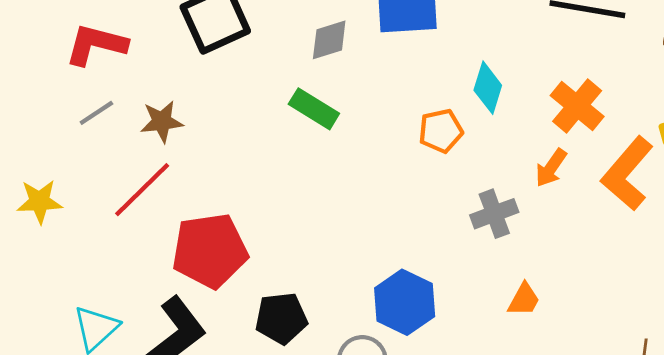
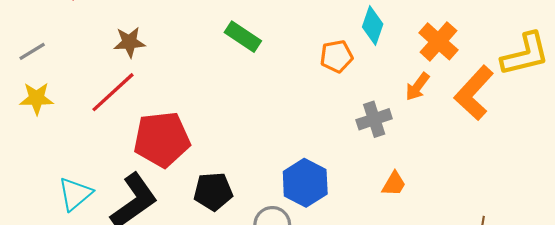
gray line: (96, 113) -> (32, 51), moved

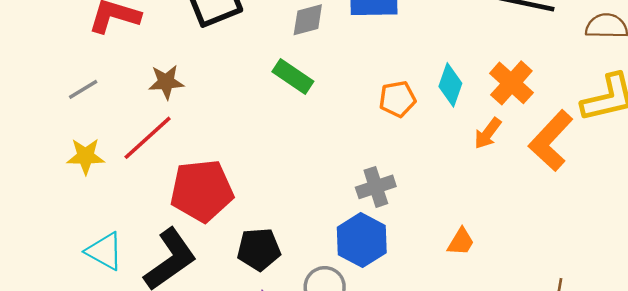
cyan diamond: (373, 25) -> (450, 85), moved
gray line: (32, 51) -> (83, 89), moved
yellow star: (37, 98) -> (86, 156), moved
gray cross: (374, 119) -> (376, 187), moved
cyan triangle: (75, 194) -> (105, 251), turned -51

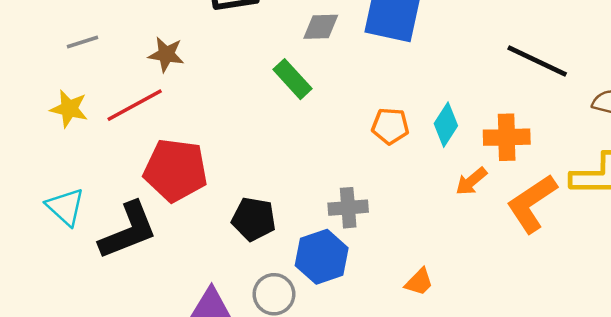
orange cross: (511, 83) -> (507, 137), turned 33
black pentagon: (259, 249) -> (254, 219), moved

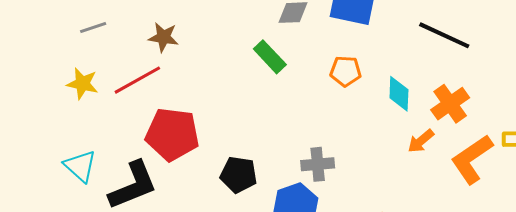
black line: (537, 61) -> (444, 35), moved
cyan diamond: (446, 125) -> (399, 94), turned -30
orange pentagon: (390, 126) -> (346, 71), moved
orange cross: (507, 137) -> (450, 104), turned -33

